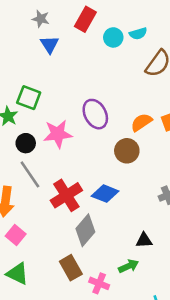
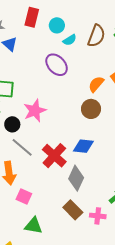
cyan semicircle: (138, 34) -> (70, 40), moved
purple ellipse: (95, 114) -> (57, 65), moved

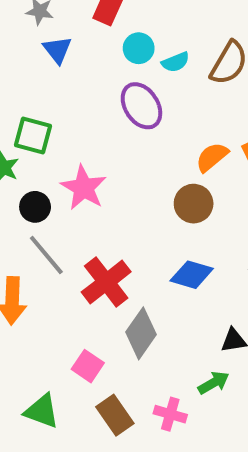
cyan circle: (57, 25) -> (139, 48), moved
pink star: (35, 111) -> (84, 188), turned -30
blue diamond: (83, 146) -> (192, 275), moved
pink square: (24, 197) -> (88, 366), moved
brown rectangle: (73, 210) -> (115, 415), moved

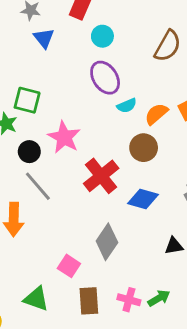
cyan semicircle: (175, 62) -> (127, 106), moved
red cross: (106, 282) -> (101, 176), moved
green arrow: (214, 383) -> (159, 298), moved
brown rectangle: (115, 415) -> (89, 301), turned 32

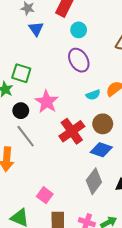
cyan semicircle: (127, 106) -> (93, 95), moved
brown circle: (144, 148) -> (103, 124), moved
gray diamond: (107, 242) -> (94, 181), moved

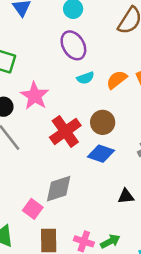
cyan semicircle: (93, 95) -> (85, 78), moved
gray diamond: (94, 181) -> (59, 189), moved, turned 35

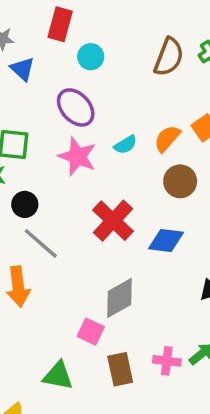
purple ellipse: (73, 45) -> (76, 107), moved
pink star: (35, 96) -> (77, 156), moved
brown circle: (103, 122) -> (180, 181), moved

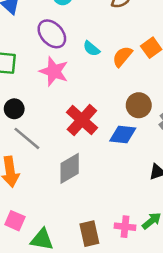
cyan semicircle: (125, 145) -> (91, 49), moved, turned 72
brown circle: (180, 181) -> (139, 105), moved
gray diamond: (119, 298) -> (70, 168), moved
pink square: (91, 332) -> (15, 221), moved

